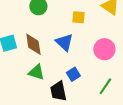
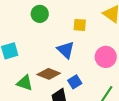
brown diamond: (33, 44) -> (49, 74), moved, turned -60
green triangle: (36, 72) -> (25, 83), moved

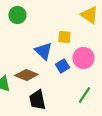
yellow square: (80, 25) -> (64, 37), moved
blue square: (75, 82) -> (62, 66), moved

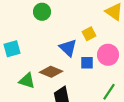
yellow square: (64, 37) -> (89, 34), turned -32
blue square: (62, 66) -> (87, 63), turned 32

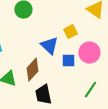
brown diamond: (51, 72) -> (32, 70), turned -70

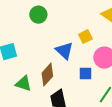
blue square: (68, 61) -> (85, 74), moved

